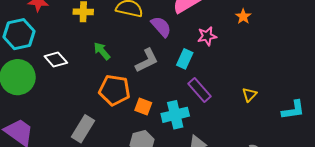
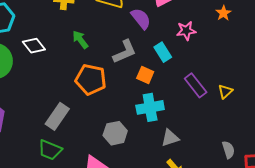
cyan rectangle: (185, 59) -> (163, 52), turned -60
purple rectangle: (199, 90) -> (196, 85), moved
orange square: (143, 106) -> (145, 75), moved

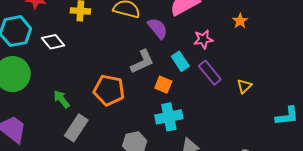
green arrow: (80, 40) -> (62, 99), moved
white diamond: (34, 46) -> (53, 42), moved
purple rectangle: (196, 85) -> (210, 73), moved
yellow triangle: (225, 91) -> (244, 86), moved

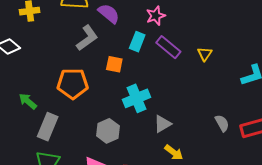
cyan rectangle: (180, 61) -> (137, 42), turned 66
gray L-shape: (142, 62) -> (87, 38), moved
orange square: (163, 85) -> (114, 64), moved

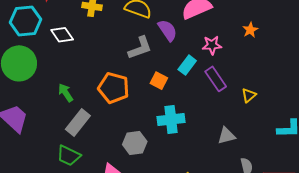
gray triangle: (162, 124) -> (226, 136), moved

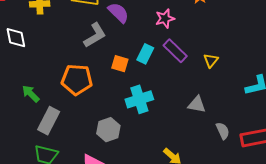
white diamond: (62, 35) -> (16, 38), turned 35
cyan rectangle: (187, 65) -> (145, 54), moved
gray triangle: (226, 136) -> (197, 104), turned 36

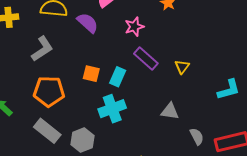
gray L-shape: (95, 35) -> (42, 49), moved
cyan rectangle: (145, 54) -> (118, 77), moved
gray rectangle: (49, 121) -> (47, 131), moved, turned -76

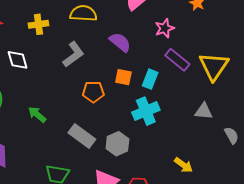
purple semicircle: (88, 23) -> (120, 42), moved
yellow triangle: (182, 67) -> (214, 66), size x2.0
orange pentagon: (49, 91) -> (93, 92), moved, size x0.7

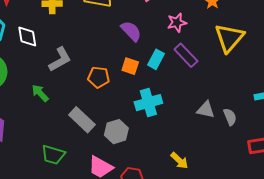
gray L-shape: (73, 54) -> (60, 59), moved
yellow triangle: (214, 66) -> (229, 38), moved
cyan rectangle: (150, 79) -> (156, 59), moved
gray semicircle: (232, 135) -> (230, 117), moved

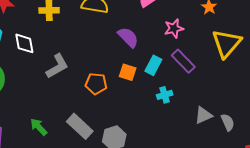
green arrow: (40, 93) -> (39, 127), moved
cyan cross: (148, 103) -> (165, 95), moved, size x0.6
gray triangle: (206, 110) -> (203, 115), turned -36

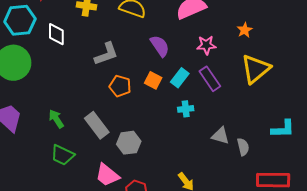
gray L-shape: (57, 66) -> (106, 54), moved
gray triangle: (203, 115) -> (220, 136), turned 30

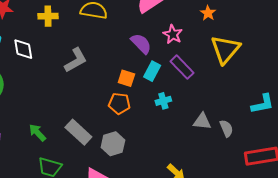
pink star: (206, 45) -> (173, 34), turned -30
purple semicircle: (160, 46) -> (141, 44), moved
orange pentagon: (120, 86) -> (119, 103), moved

